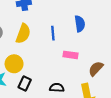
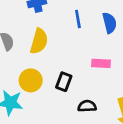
blue line: (53, 33) -> (78, 19), moved
black rectangle: (25, 84) -> (64, 82), moved

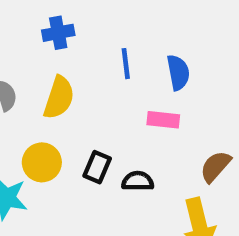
pink rectangle: (101, 63) -> (163, 120), moved
black semicircle: (87, 106) -> (138, 181), moved

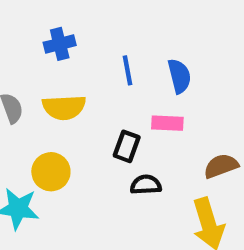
yellow semicircle: (59, 98) -> (64, 107), turned 72
brown semicircle: (215, 166) -> (221, 166), turned 32
black rectangle: (97, 167) -> (127, 146), moved

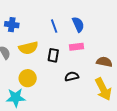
blue cross: (60, 44) -> (12, 25), moved, turned 32
black rectangle: (127, 146) -> (53, 55), moved
brown semicircle: (221, 166) -> (104, 62), turned 42

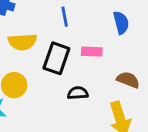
blue semicircle: (78, 24) -> (121, 23), moved
black rectangle: (53, 55) -> (56, 58), size x1.5

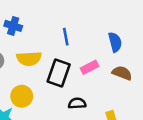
pink rectangle: (92, 52) -> (89, 67), turned -30
brown semicircle: (128, 80) -> (122, 73), moved

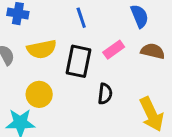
black semicircle: (77, 103) -> (105, 94), turned 108

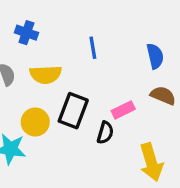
pink rectangle: (114, 50) -> (123, 110), moved
black rectangle: (79, 61) -> (73, 111), moved

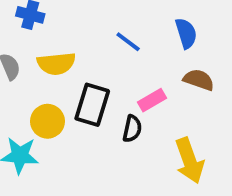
blue line: (93, 48) -> (128, 42), moved, turned -40

